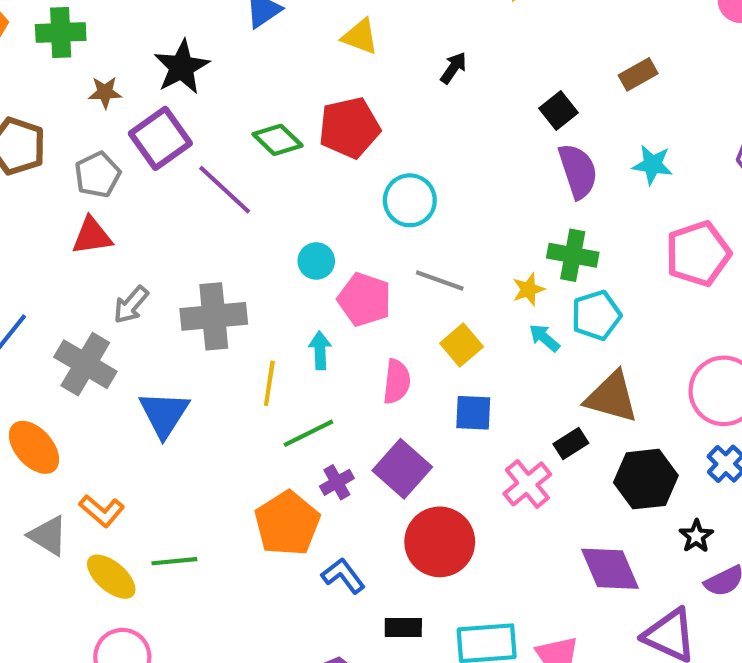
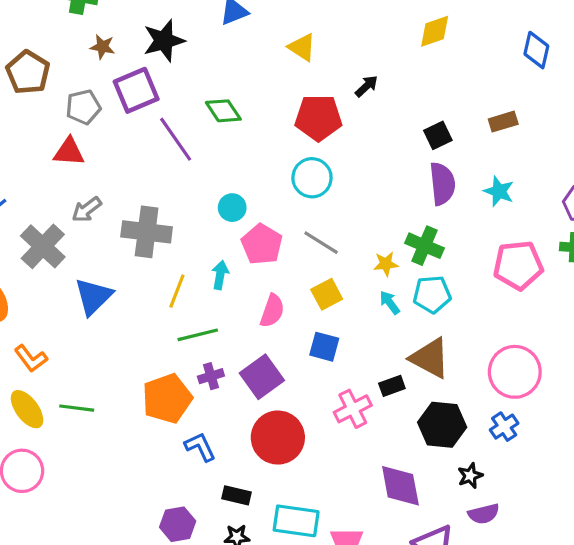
red pentagon: (349, 128) -> (318, 118), moved

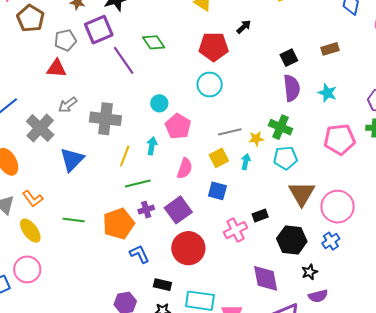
gray line: (321, 243) -> (230, 132), moved, turned -45
cyan arrow: (390, 303) -> (246, 162), moved, turned 49
brown triangle: (430, 358) -> (302, 194), moved, turned 32
green line: (77, 408) -> (74, 220), moved

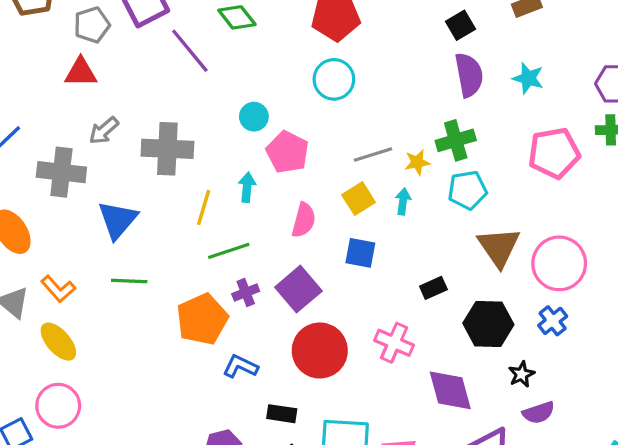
green cross: (281, 127) -> (456, 140), turned -35
gray cross: (40, 128) -> (61, 172), turned -32
green line: (74, 220) -> (129, 281), moved
pink cross: (236, 230) -> (394, 343), moved, turned -35
blue L-shape: (139, 254) -> (240, 366), turned -35

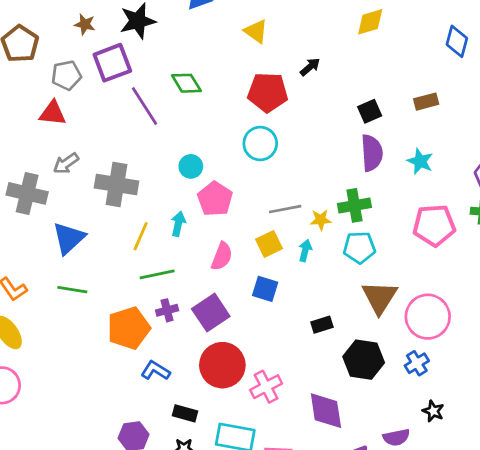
pink cross: (394, 343) -> (266, 387), moved, turned 32
black star: (522, 374) -> (433, 411), moved, turned -30

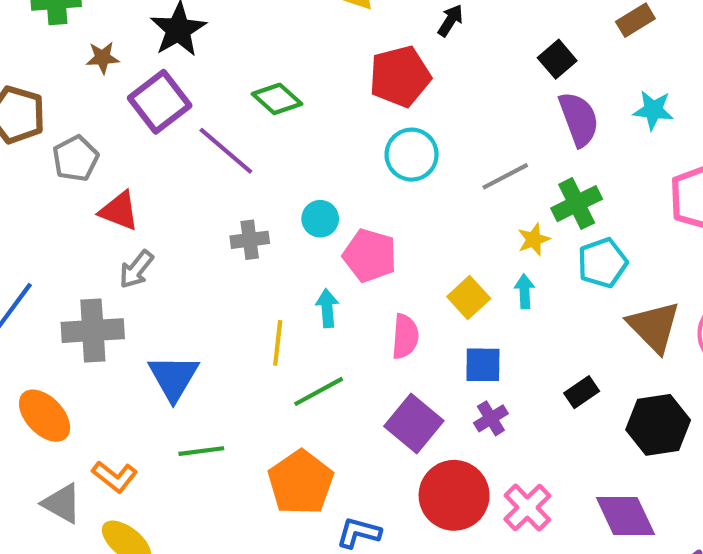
gray pentagon: (66, 75) -> (76, 159), moved
red triangle: (53, 113) -> (119, 211), moved, turned 32
gray cross: (117, 185) -> (250, 240), moved, size x0.6
gray line: (285, 209) -> (505, 176), moved
purple cross: (167, 310) -> (491, 418), moved

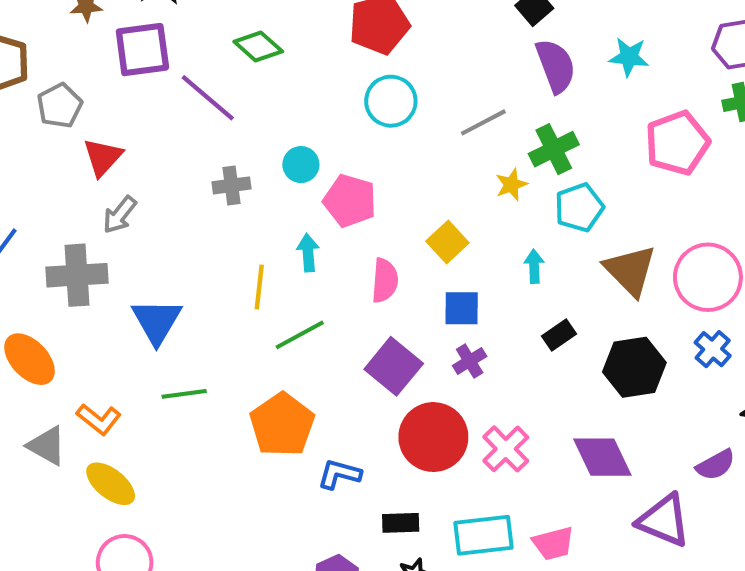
purple square: (160, 102) -> (142, 50), turned 30
red triangle: (119, 211) -> (103, 157), turned 51
cyan arrow: (525, 291) -> (534, 266), moved

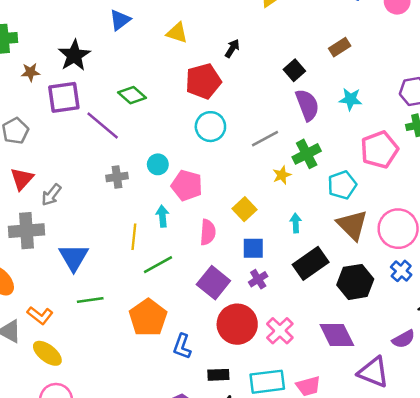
red triangle: (103, 157) -> (22, 179), moved
cyan pentagon: (579, 208) -> (342, 185), moved
black rectangle: (559, 335) -> (311, 263), size x1.8
blue L-shape: (339, 474) -> (182, 346), turned -85

